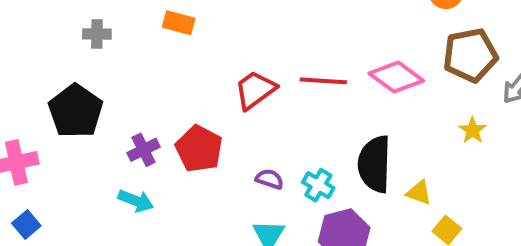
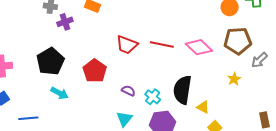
red trapezoid: (255, 90) -> (127, 45), turned -130
black pentagon: (76, 111) -> (50, 61), moved
purple cross: (144, 150) -> (65, 22), moved

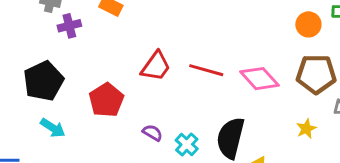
red trapezoid: (127, 45) -> (156, 66), turned -80

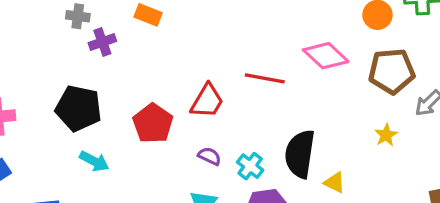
red trapezoid: (156, 66) -> (207, 101), moved
pink diamond: (259, 79) -> (326, 56), moved
black pentagon: (43, 81) -> (78, 108), turned -30

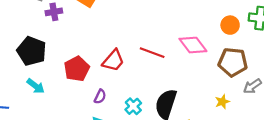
purple semicircle: (210, 156) -> (100, 97), moved, turned 80

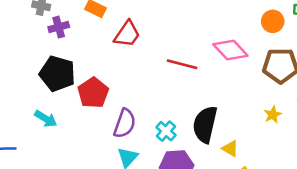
black pentagon: (32, 51) -> (57, 74), moved
red trapezoid: (113, 61) -> (127, 34), moved
purple semicircle: (100, 97) -> (125, 124), size x1.6

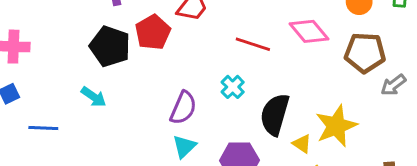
red pentagon: (93, 93) -> (153, 32), moved
yellow star: (273, 115) -> (336, 126), moved, size x2.0
cyan cross: (166, 131) -> (233, 87), moved

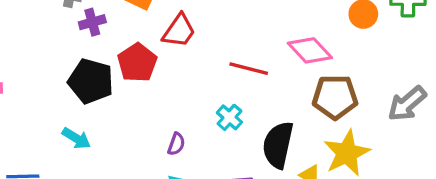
brown pentagon: (365, 53) -> (335, 97), moved
gray arrow: (393, 85) -> (407, 104), size x1.4
purple semicircle: (183, 108) -> (176, 144), size x0.6

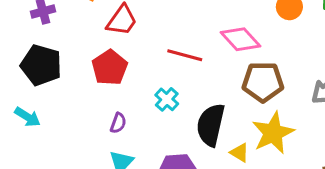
red pentagon: (137, 63) -> (110, 68), moved

